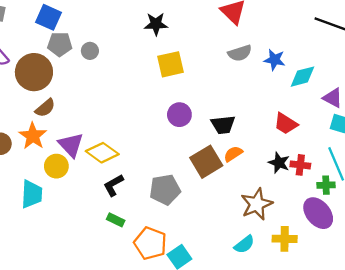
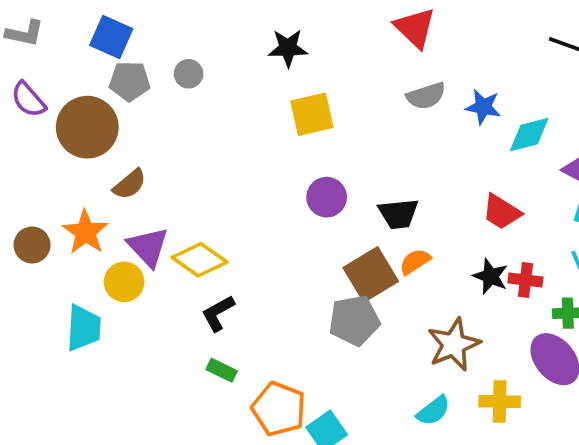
gray circle: (90, 51) -> (189, 74), moved
brown semicircle: (45, 108) -> (130, 184), moved
gray pentagon: (165, 190) -> (354, 321), moved

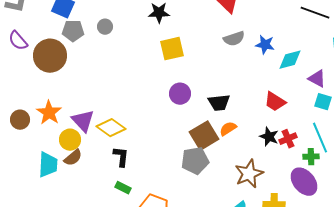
brown semicircle: (130, 184) -> (73, 158), moved
red cross: (525, 280) -> (288, 139), turned -30
black L-shape: (218, 313) -> (121, 157), turned 125

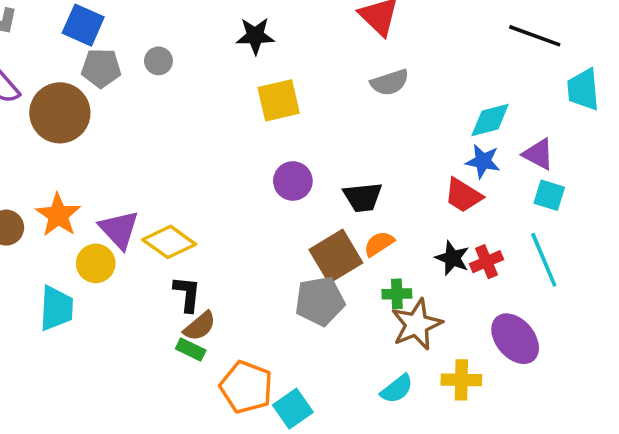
blue star: (265, 45) -> (483, 161), moved
green cross: (311, 157) -> (397, 294), moved
brown semicircle: (73, 158) -> (200, 326), moved

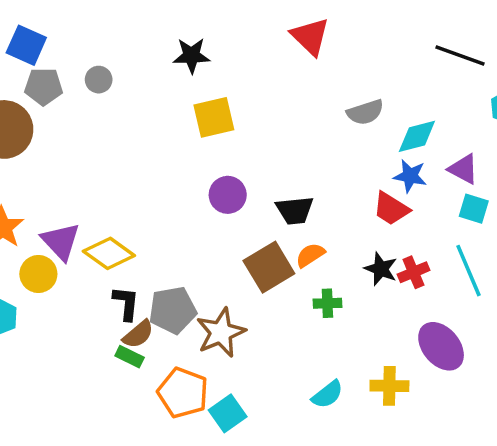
gray semicircle: (390, 82) -> (365, 112), moved
gray pentagon: (320, 301) -> (173, 310), moved
brown star: (417, 324) -> (221, 332), moved

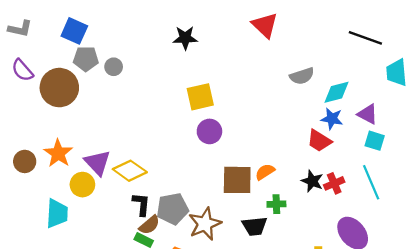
gray circle: (99, 80) -> (114, 67), moved
yellow square: (214, 117) -> (200, 97), moved
black trapezoid: (295, 210) -> (255, 226), moved
brown square: (269, 267) -> (237, 180), turned 32

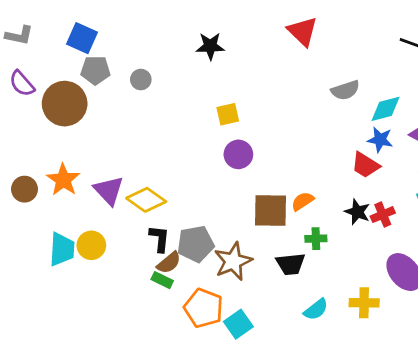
gray circle: (114, 67) -> (141, 80), moved
yellow square: (200, 97) -> (228, 114), size x0.7
yellow circle: (82, 185) -> (91, 245), moved

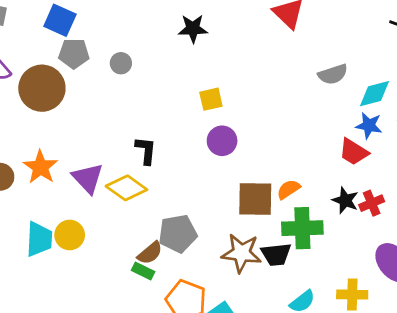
black L-shape: (160, 239) -> (146, 150), moved
green cross: (316, 239) -> (302, 228), size x1.8
brown star: (233, 261) -> (241, 253), moved, turned 30

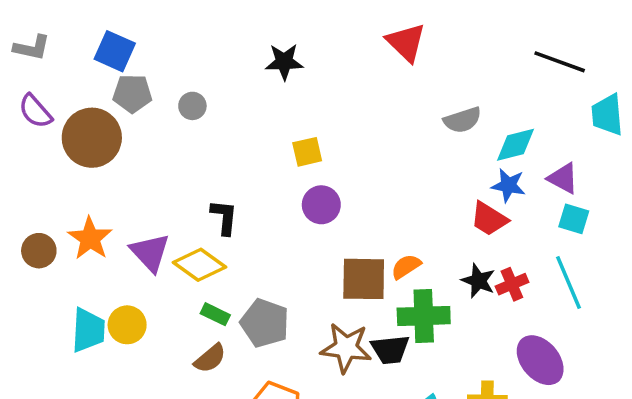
gray pentagon: (178, 234) -> (265, 323), turned 30
brown semicircle: (150, 253) -> (210, 358), moved
green rectangle: (143, 271) -> (215, 314), moved

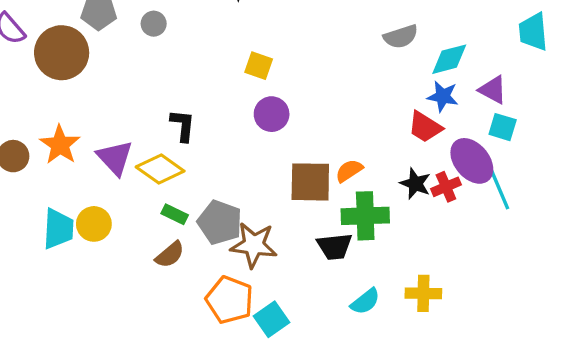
yellow square: (307, 152) -> (259, 66), turned 32
brown star: (346, 348) -> (254, 245), moved
purple ellipse: (540, 360) -> (472, 161), moved

